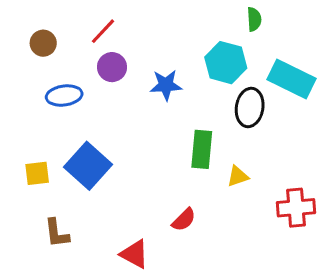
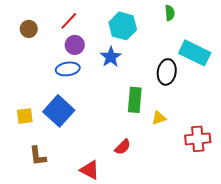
cyan hexagon: (226, 63) -> (123, 26), moved
blue star: (166, 85) -> (111, 57), turned -30
blue ellipse: (64, 96) -> (68, 69), moved

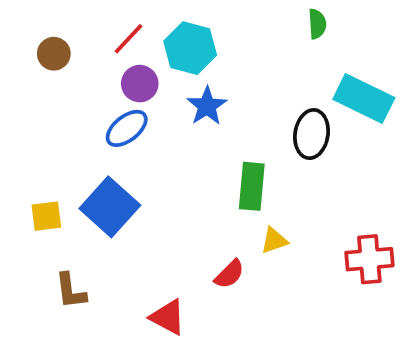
cyan hexagon: (123, 26) -> (190, 48), moved
blue ellipse: (68, 69) -> (127, 128), turned -30
yellow triangle: (159, 118) -> (274, 240), moved

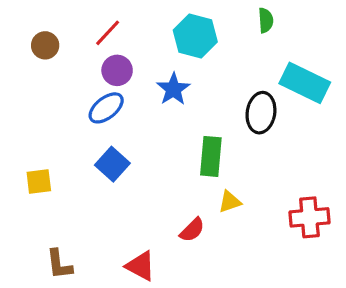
cyan hexagon: (190, 48) -> (195, 36), moved
blue square: (110, 207) -> (112, 164), moved, size x0.7
brown L-shape: (71, 291) -> (59, 264), moved

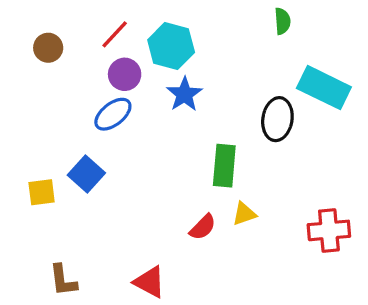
cyan hexagon: (195, 36) -> (171, 46), moved
blue square: (112, 164) -> (86, 174), moved
red semicircle: (192, 230) -> (203, 227), moved

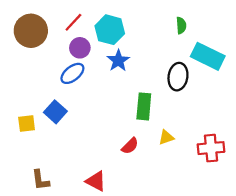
green semicircle: (282, 21) -> (181, 25), moved
brown circle: (48, 48) -> (31, 31), size x1.8
yellow triangle: (244, 214) -> (166, 137), moved

